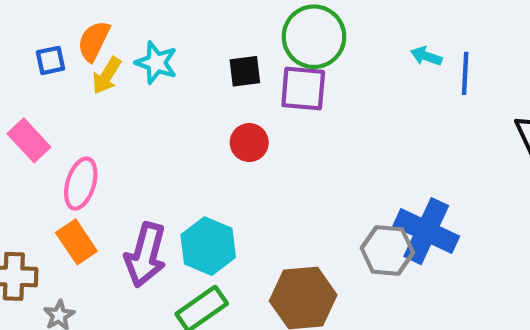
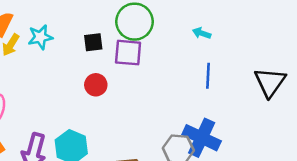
cyan star: (156, 63) -> (40, 37), turned -30
blue line: (465, 73) -> (208, 76), moved

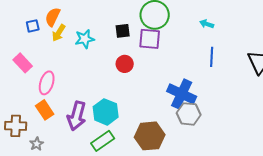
cyan star: (40, 37) -> (85, 39), moved
blue cross: (202, 138) -> (182, 94), moved

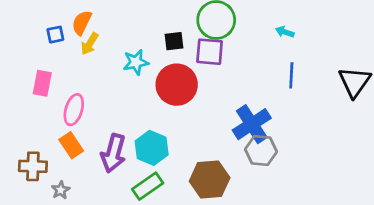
cyan star: (85, 39) -> (136, 62), moved
pink rectangle: (23, 63) -> (42, 83), turned 54
red circle: (125, 64) -> (177, 85), size x1.8
blue cross: (182, 94) -> (252, 124), turned 32

